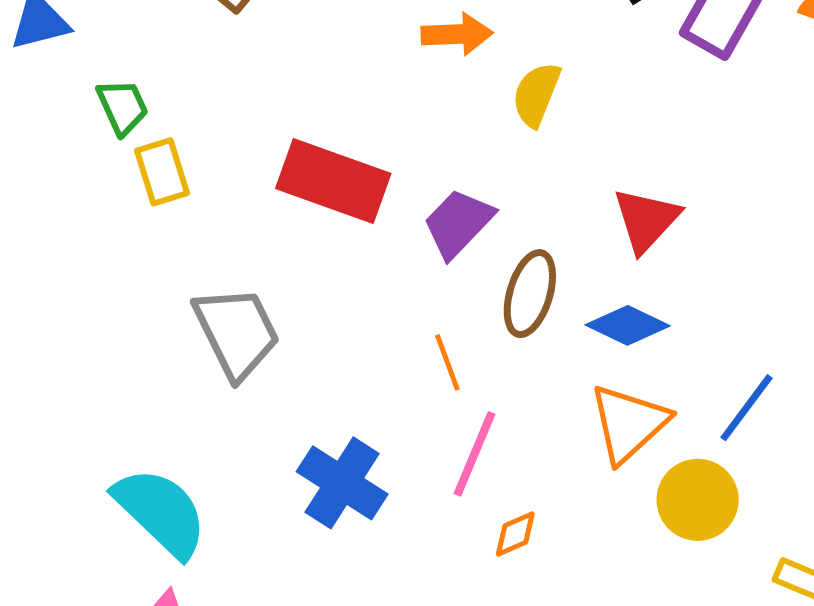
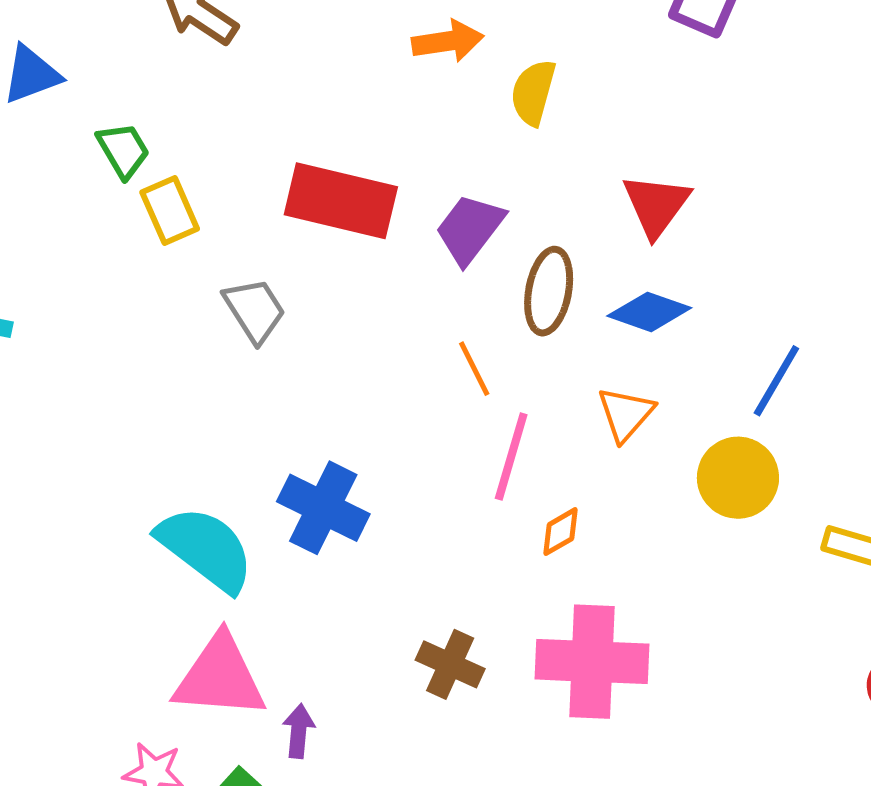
gray trapezoid: (237, 332) -> (255, 310), moved, size x0.7
orange triangle: (629, 423) -> (626, 414), moved, size x0.7
blue cross: (342, 483) -> (323, 508), moved

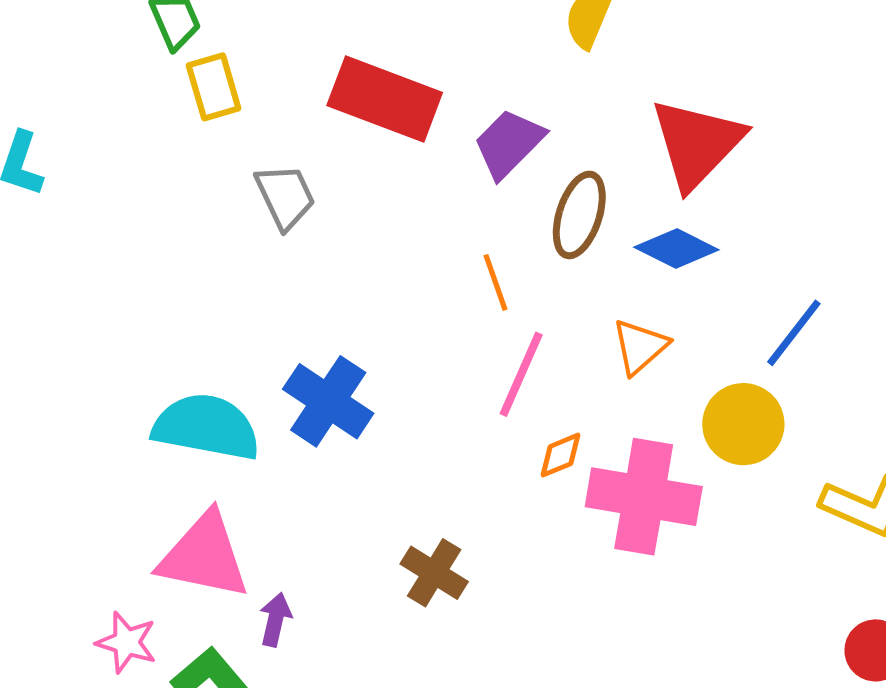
red triangle: (656, 205) -> (697, 143), size x1.4
cyan semicircle: (206, 549) -> (206, 427), turned -34
pink cross: (592, 662) -> (644, 497), moved

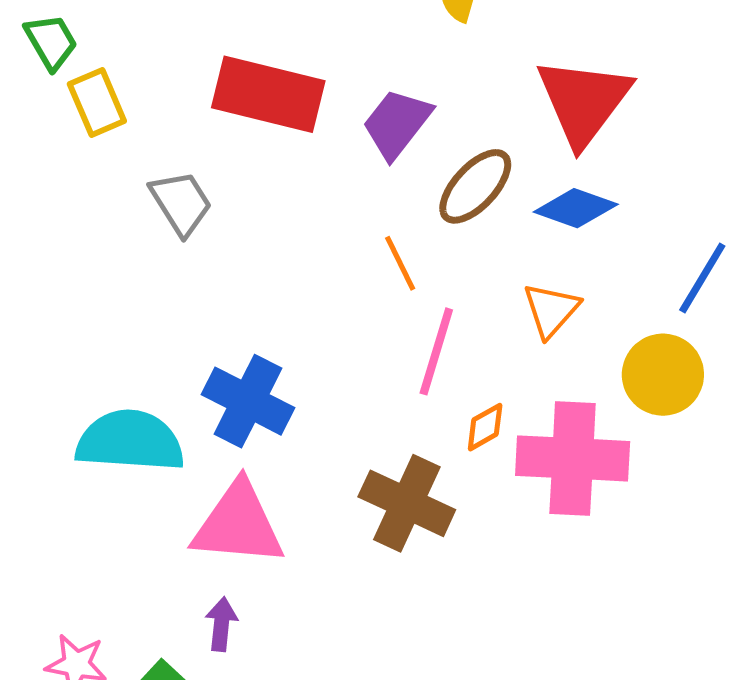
brown ellipse: (579, 215) -> (475, 186), turned 32
pink triangle: (204, 556) -> (238, 524), moved
brown cross: (434, 573) -> (407, 503), moved, size x1.4

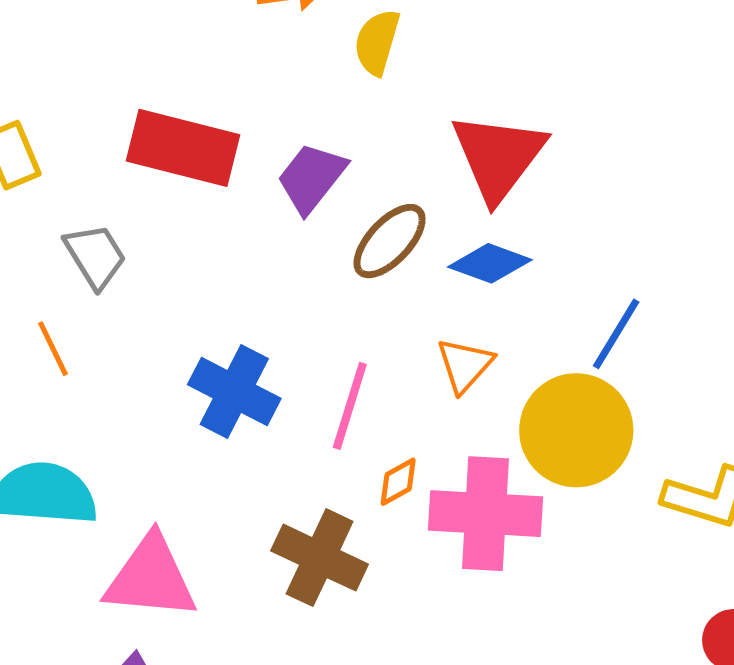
orange line: (400, 263) -> (53, 349), moved
yellow circle: (663, 375) -> (576, 430), size x1.4
blue cross: (248, 401) -> (234, 391), moved

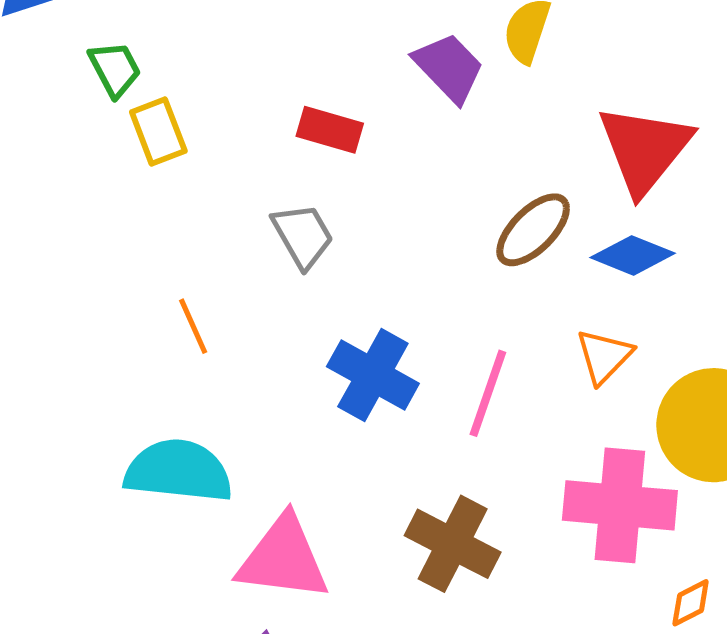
red rectangle: (183, 148) -> (330, 130), size x0.6
purple trapezoid: (312, 178) -> (449, 67), moved, turned 96
gray trapezoid: (95, 256) -> (303, 236), moved
orange diamond: (398, 482) -> (691, 603), moved

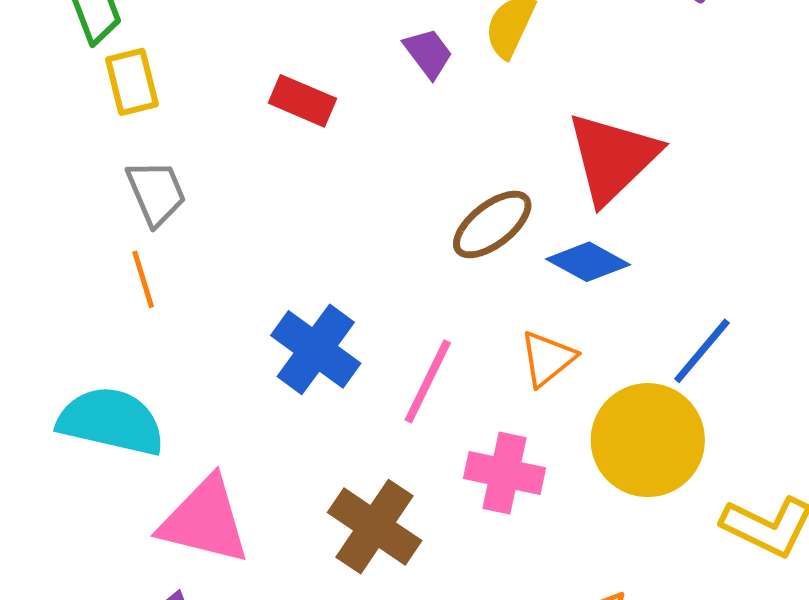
purple trapezoid: (449, 67) -> (428, 53), size x0.7
gray trapezoid: (303, 236) -> (156, 193), moved
pink cross: (620, 505) -> (505, 473), moved, size x0.7

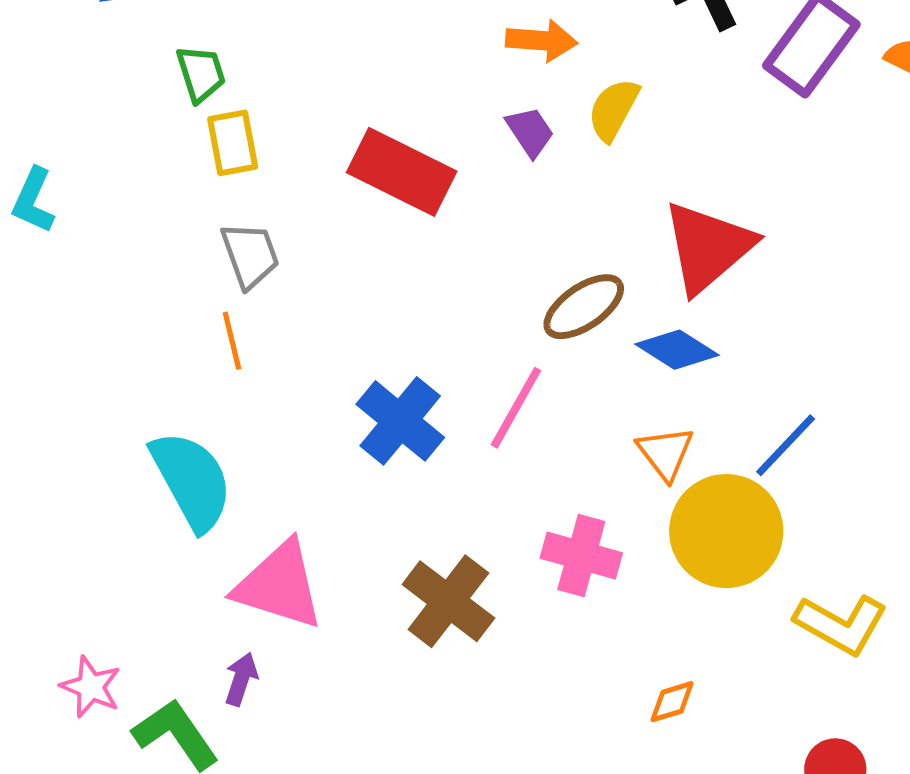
red rectangle: (302, 101) -> (402, 172), size x1.6
orange triangle: (548, 359) -> (665, 453), moved, turned -32
pink line: (428, 381) -> (516, 408), moved
cyan semicircle: (111, 421) -> (192, 481), turned 45

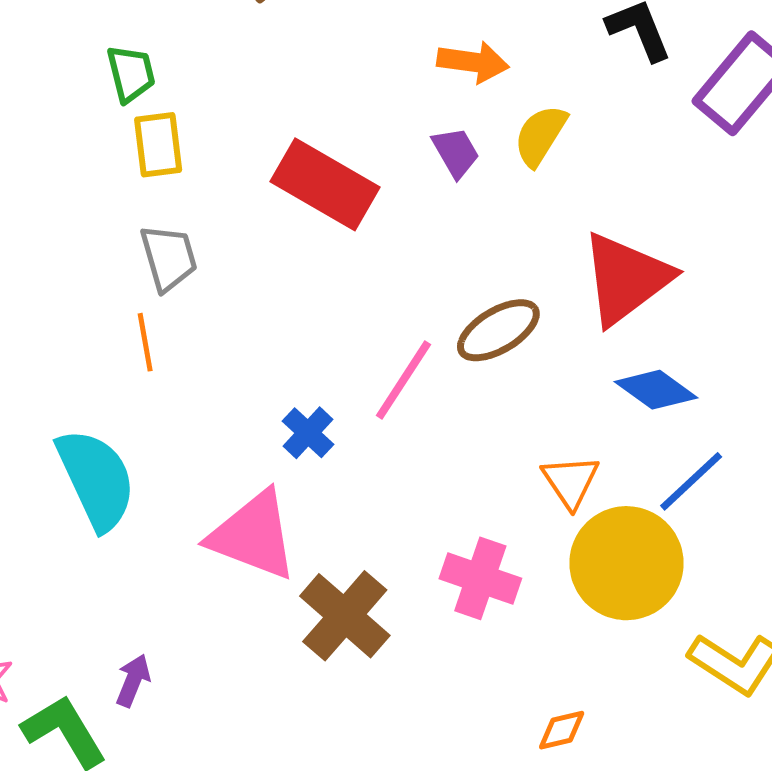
blue diamond: (677, 350) -> (656, 390), moved
pink line: (516, 408) -> (403, 380), moved
blue cross: (400, 421) -> (308, 433), size x0.6
pink triangle: (279, 585) -> (253, 535), moved

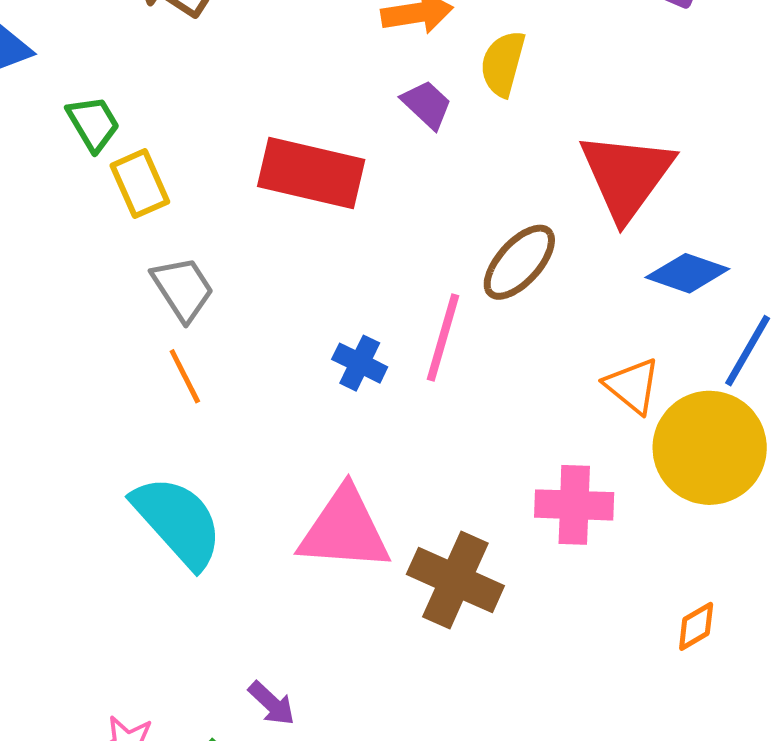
blue cross: (308, 433) -> (360, 363), moved
purple arrow: (133, 680) -> (272, 703), turned 128

